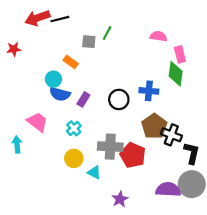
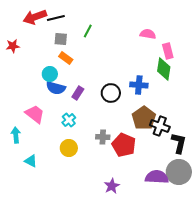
green line: (107, 33) -> (88, 31), moved
gray square: (89, 42) -> (61, 39), moved
gray cross: (110, 147) -> (103, 137), size x0.6
cyan triangle: (94, 172) -> (31, 161), moved

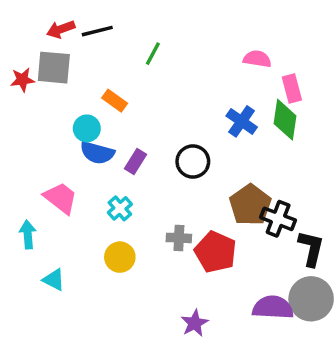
red arrow: (35, 17) -> (61, 29), size x0.7
gray square: (61, 39) -> (54, 68), moved, size x1.5
blue cross: (139, 85) -> (242, 121), moved, turned 30

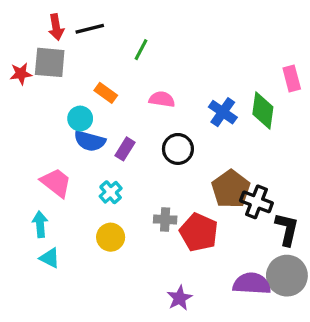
red arrow: (61, 29) -> (56, 27), turned -80
pink semicircle: (257, 59) -> (162, 99), moved
pink rectangle: (292, 88) -> (292, 78), moved
cyan arrow: (28, 234) -> (40, 224), moved

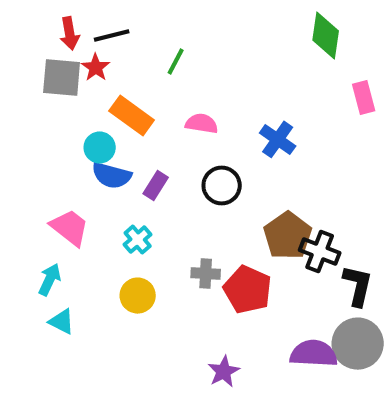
red star: (21, 74) -> (96, 67), moved, turned -30
orange rectangle: (106, 93) -> (132, 115), size x1.5
green diamond: (263, 111) -> (326, 35), moved
cyan arrow: (40, 224) -> (50, 280), turned 30

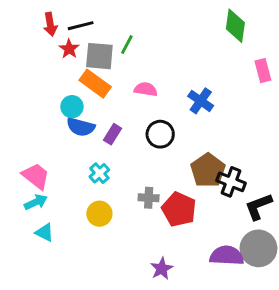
gray square: (62, 77) -> (99, 56), moved
pink trapezoid: (70, 228) -> (36, 176), moved
cyan arrow: (50, 280) -> (36, 202), turned 40
black L-shape: (358, 286) -> (258, 206), turned -124

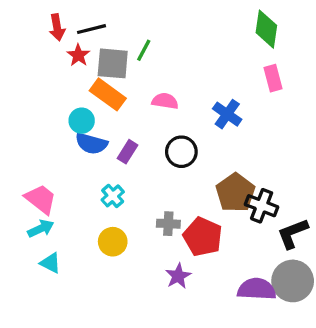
pink rectangle: (263, 71) -> (273, 78), moved
purple star: (162, 269) -> (178, 276), moved

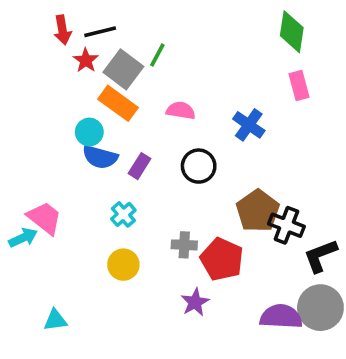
gray square: (113, 63) -> (123, 69), turned 32
cyan arrow: (41, 229) -> (23, 238), moved
cyan triangle: (51, 263) -> (55, 320), moved, turned -35

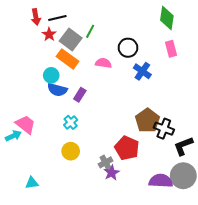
black circle: (199, 166) -> (128, 48), moved
gray cross: (184, 245) -> (105, 162), moved, turned -32

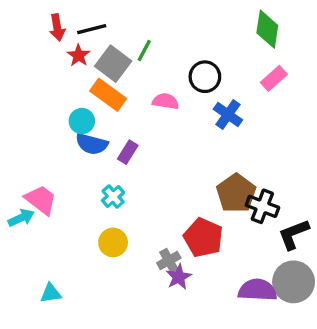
pink rectangle: (171, 49) -> (274, 78), turned 63

